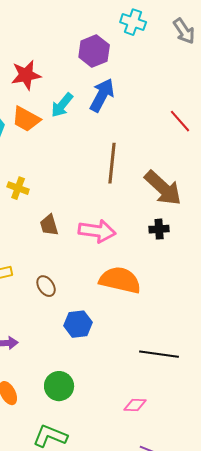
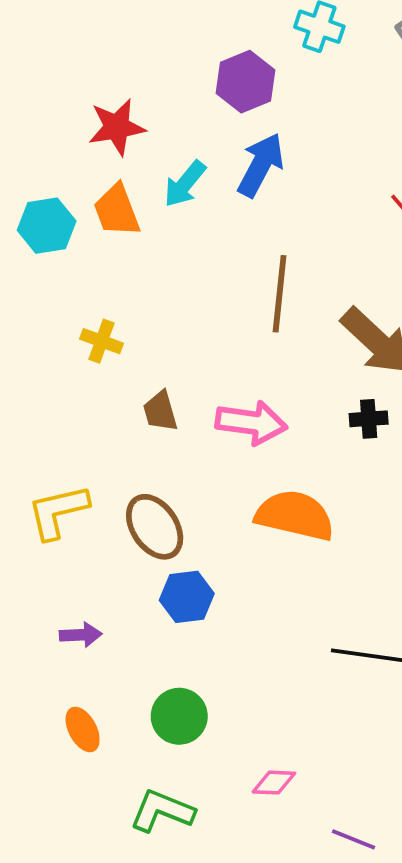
orange trapezoid: (26, 119) -> (117, 210), turned 40
brown ellipse: (46, 286) -> (155, 527), size x1.6
blue hexagon: (78, 324) -> (187, 597), moved
pink diamond: (135, 405) -> (274, 783), moved

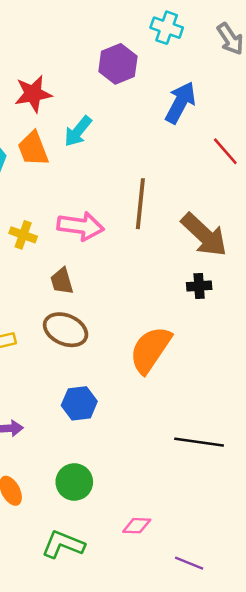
blue arrow: (261, 165) -> (180, 103), moved
pink arrow: (251, 423) -> (81, 226), moved
orange semicircle: (295, 515) -> (150, 350), turned -69
brown ellipse: (155, 527) -> (66, 330), moved, turned -33

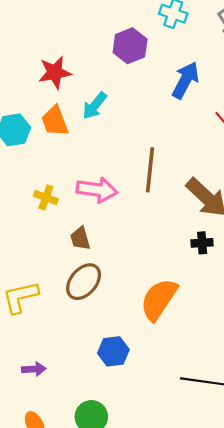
brown ellipse: (66, 330) -> (84, 282), turned -72
blue hexagon: (79, 403) -> (113, 351), moved

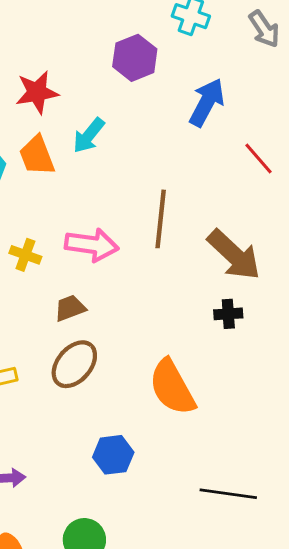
brown trapezoid: (80, 238) -> (70, 308), turned 85
orange semicircle: (159, 299) -> (172, 387), turned -63

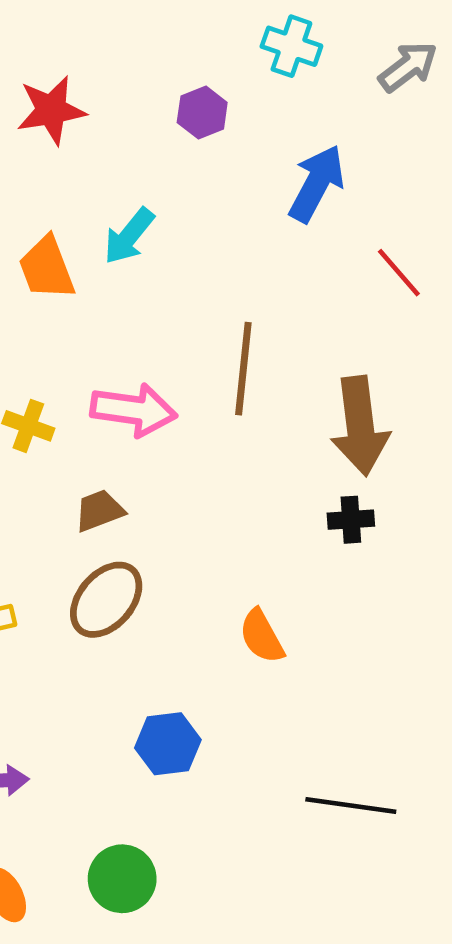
gray arrow: (264, 29) -> (408, 67), turned -93
purple hexagon: (135, 58) -> (202, 113), size x0.7
red star: (37, 92) -> (51, 110), moved
brown arrow: (234, 255) -> (360, 426), turned 40
orange semicircle: (172, 387) -> (262, 636), size x0.6

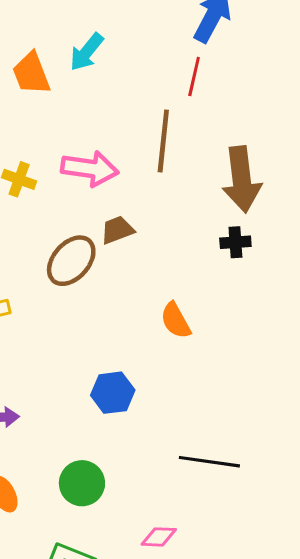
red line: (399, 273) -> (194, 77), moved, turned 54
brown trapezoid: (99, 511) -> (117, 230), moved
brown ellipse: (106, 600) -> (71, 261), moved
black line: (351, 806) -> (209, 462), moved

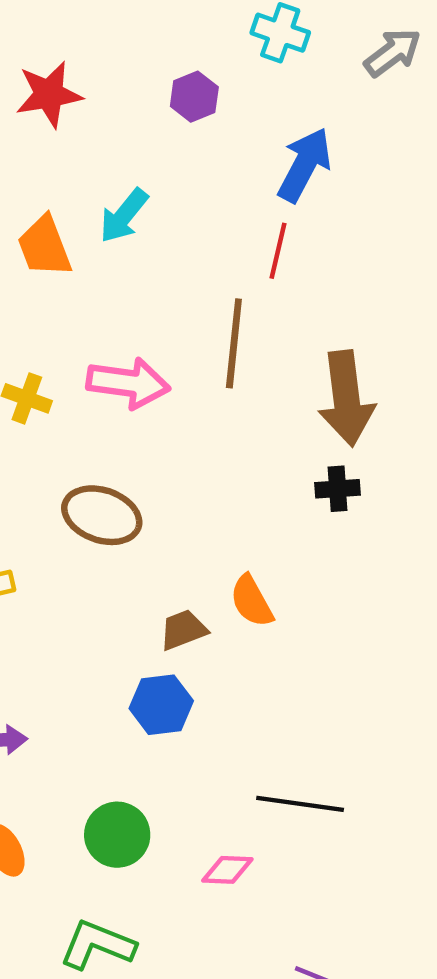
brown trapezoid: (117, 230) -> (183, 630), moved
brown ellipse: (71, 261) -> (102, 515), turned 68
pink diamond: (159, 537) -> (227, 870), moved

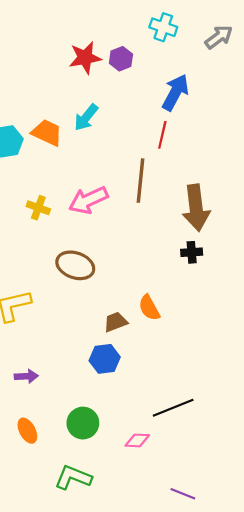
red star: (49, 94) -> (85, 58), moved
orange trapezoid: (44, 246) -> (47, 133), turned 136
pink arrow: (128, 383) -> (88, 200), turned 147
black line: (300, 804) -> (173, 408), turned -30

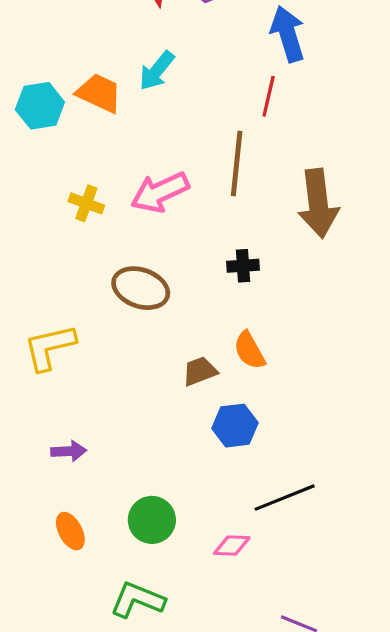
blue arrow: (175, 92) -> (288, 34), turned -45
black cross: (192, 252) -> (243, 266), moved
blue hexagon: (105, 359) -> (235, 426), moved

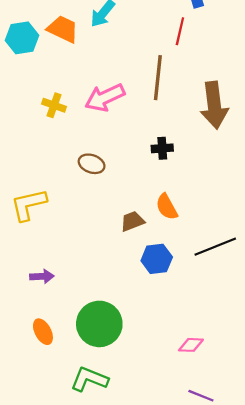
brown ellipse: (141, 288) -> (92, 164), size x0.7
black line: (285, 498) -> (215, 247), moved
green circle: (152, 520) -> (99, 324), size x1.4
pink diamond: (232, 545) -> (191, 345), moved

